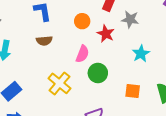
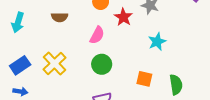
green circle: (98, 73) -> (102, 64), moved
yellow cross: (59, 83) -> (55, 64), moved

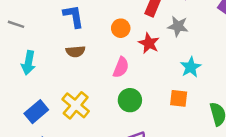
orange square: (144, 79) -> (179, 98), moved

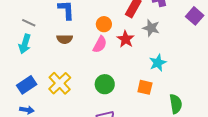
gray line: (16, 24) -> (29, 23), moved
pink semicircle: (121, 67) -> (100, 44), moved

